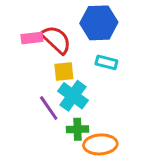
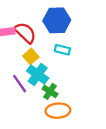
yellow square: (64, 71) -> (31, 56), turned -35
green cross: (78, 129) -> (50, 91), moved, turned 35

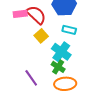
cyan cross: (38, 75) -> (61, 52), moved
purple line: (20, 84) -> (31, 78), moved

